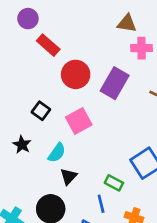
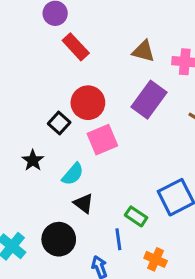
brown triangle: (127, 23) -> (143, 51), moved
red circle: (76, 74) -> (88, 103), moved
black triangle: (69, 176) -> (84, 203), turned -42

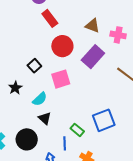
red circle: (88, 103) -> (62, 46), moved

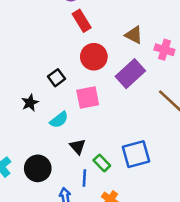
black triangle: (45, 118) -> (78, 147), moved

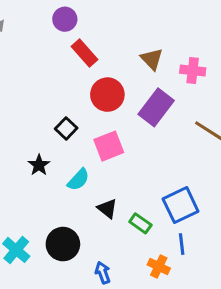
brown triangle: (134, 35) -> (152, 59), turned 30
blue line: (84, 178) -> (182, 244), moved

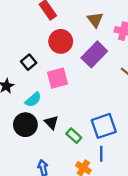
black circle: (63, 244) -> (25, 125), moved

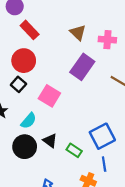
red circle: (61, 41) -> (24, 61), moved
pink square: (58, 78) -> (49, 96), turned -35

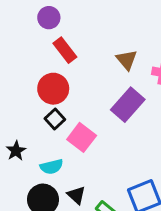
black square: (18, 84) -> (55, 119), moved
cyan semicircle: (29, 121) -> (52, 167), turned 30

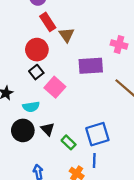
brown triangle: (127, 60) -> (67, 35), moved
purple rectangle: (128, 105) -> (91, 66), turned 40

